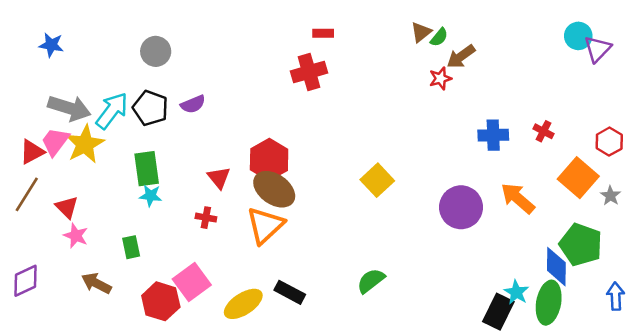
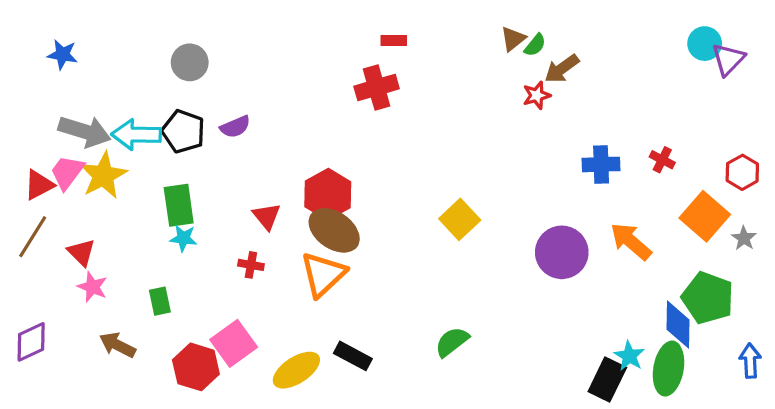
cyan arrow: (112, 111) -> (136, 135), turned -126

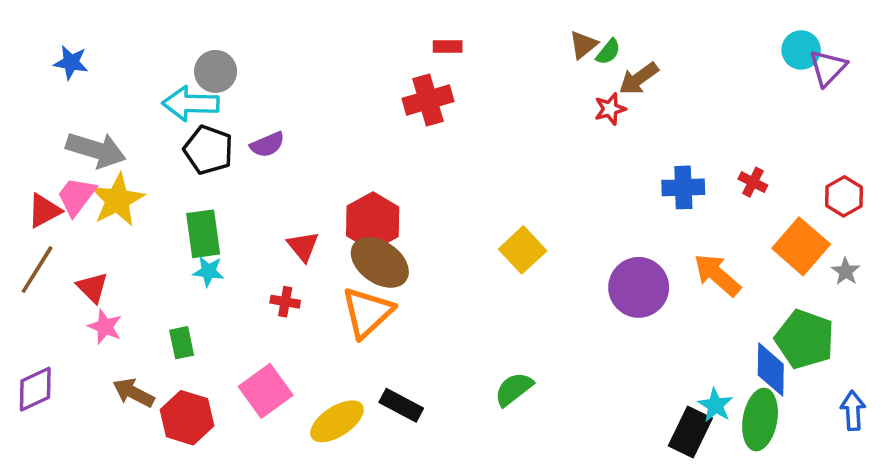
cyan arrow: (136, 135) -> (191, 104), moved
red hexagon: (196, 367) -> (187, 418), moved

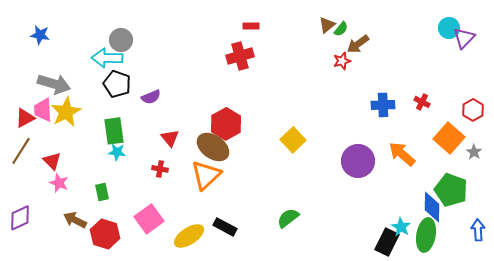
purple semicircle: (267, 145) -> (151, 97), moved
pink trapezoid: (76, 196) -> (43, 110), turned -40
red hexagon: (373, 221) -> (226, 124), moved

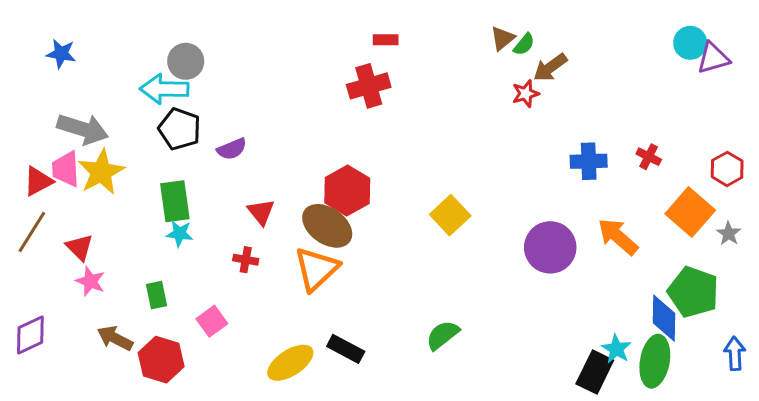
purple triangle: (464, 38) -> (713, 58), turned 30
pink square: (149, 219) -> (212, 321), moved, size x0.7

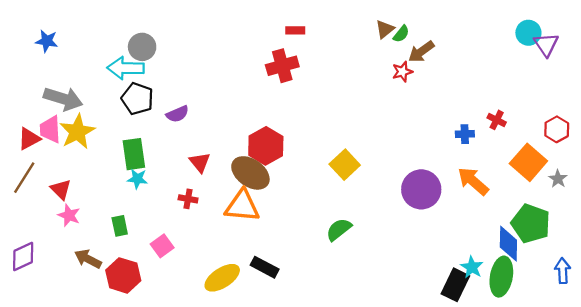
purple triangle: (713, 58) -> (546, 45), turned -48
blue cross: (589, 161) -> (465, 134), moved, size x0.7
orange triangle: (316, 269) -> (242, 206), turned 48
green semicircle: (443, 335) -> (339, 229), moved

